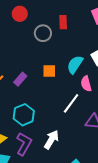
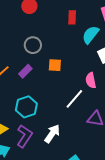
gray circle: (43, 33) -> (33, 45), moved
cyan semicircle: (75, 65) -> (90, 35), moved

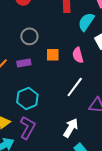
purple rectangle: (25, 71) -> (24, 63), turned 40
pink semicircle: (91, 80) -> (78, 55), moved
white arrow: (52, 134) -> (71, 128), moved

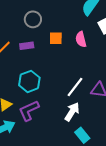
white line: (75, 87) -> (75, 87), moved
purple L-shape: (28, 128) -> (29, 111), turned -145

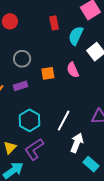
white line: (75, 87) -> (64, 121), moved

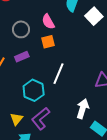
pink semicircle: (73, 70) -> (48, 22), moved
white line: (64, 121) -> (59, 74), moved

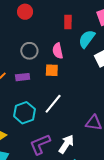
purple L-shape: (41, 119) -> (40, 144), moved

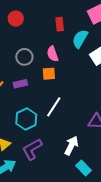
purple L-shape: (40, 144) -> (32, 149), moved

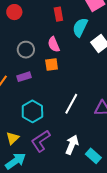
white line: (54, 107) -> (71, 104), moved
white arrow: (71, 146) -> (72, 145), moved

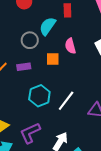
cyan semicircle: (80, 27) -> (47, 26), moved
pink semicircle: (54, 44) -> (70, 46), moved
cyan hexagon: (32, 111) -> (39, 96), moved

